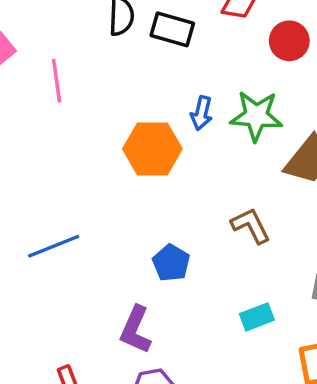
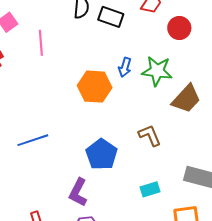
blue pentagon: (171, 263) -> (102, 154), size x1.4

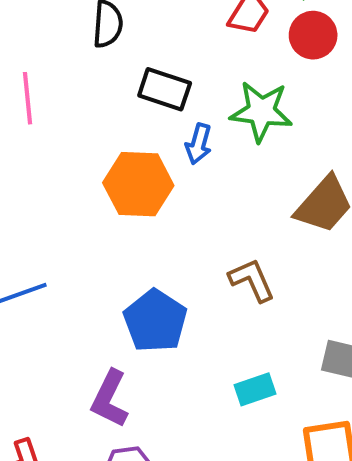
black rectangle: (111, 17) -> (165, 89), moved
red circle: (179, 28) -> (313, 35), moved
green star: (157, 71) -> (261, 111), moved

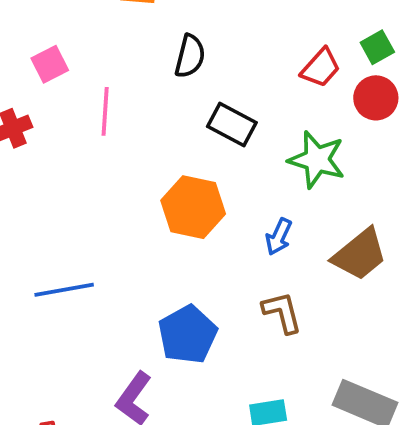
blue arrow: (199, 144) -> (279, 237), moved

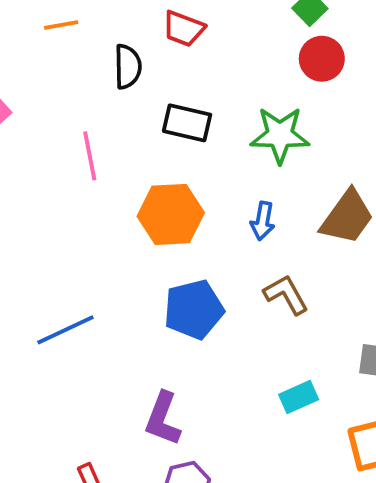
red trapezoid: (321, 68) -> (184, 29), moved, turned 84
pink line: (105, 111) -> (90, 156), moved
blue pentagon: (188, 335) -> (194, 309), moved, turned 30

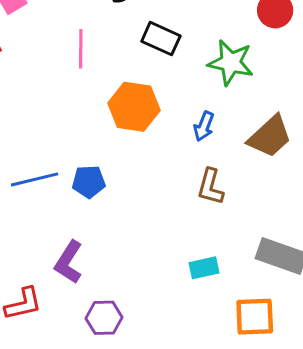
brown L-shape: (286, 295) -> (210, 187), turned -147
blue pentagon: (194, 309) -> (89, 182), moved, size x0.7
purple L-shape: (163, 419) -> (69, 262), moved

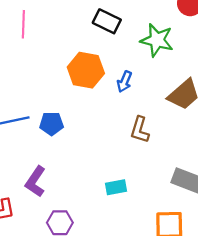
pink line: (81, 49) -> (23, 24), moved
blue arrow: (204, 126) -> (124, 82), moved
cyan rectangle: (204, 268) -> (116, 187), moved

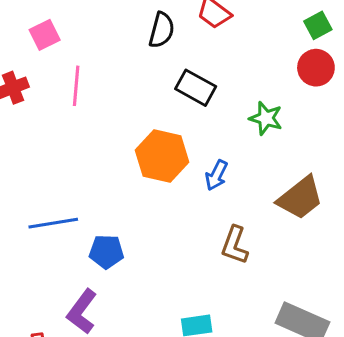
green star: (157, 40) -> (266, 118), size x0.7
blue pentagon: (51, 124) -> (106, 252), moved

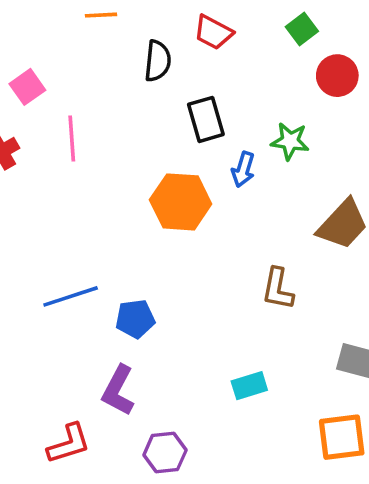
green square: (318, 25) -> (302, 29), moved
black rectangle: (196, 88) -> (206, 119), turned 54
blue arrow: (216, 175) -> (243, 169), moved

